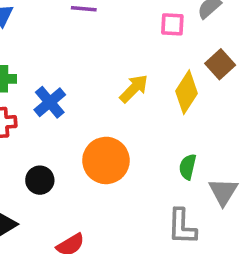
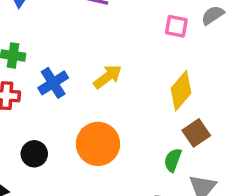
brown square: (220, 64) -> (196, 133), moved
yellow arrow: (134, 89) -> (108, 77), moved

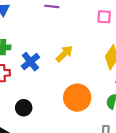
orange circle: (98, 144) -> (77, 98), moved

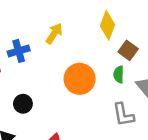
blue cross: (30, 62) -> (19, 51), turned 36

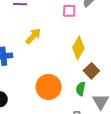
yellow arrow: (54, 34) -> (33, 36), moved

